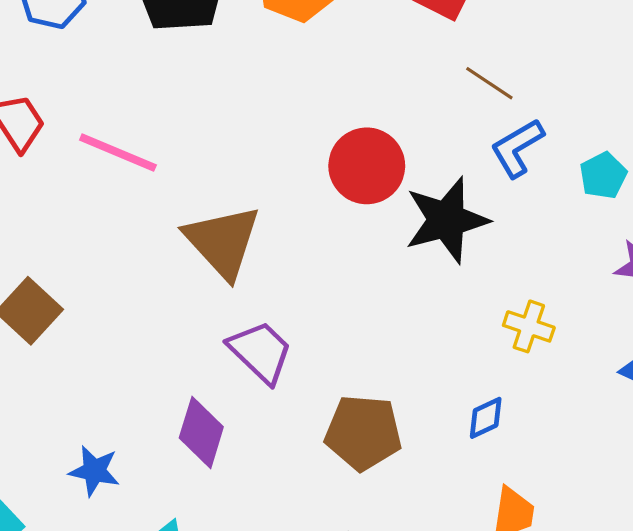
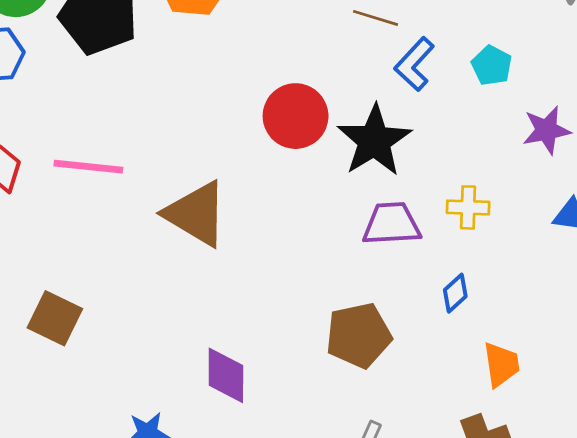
purple trapezoid: (260, 352) -> (392, 224), moved, turned -30

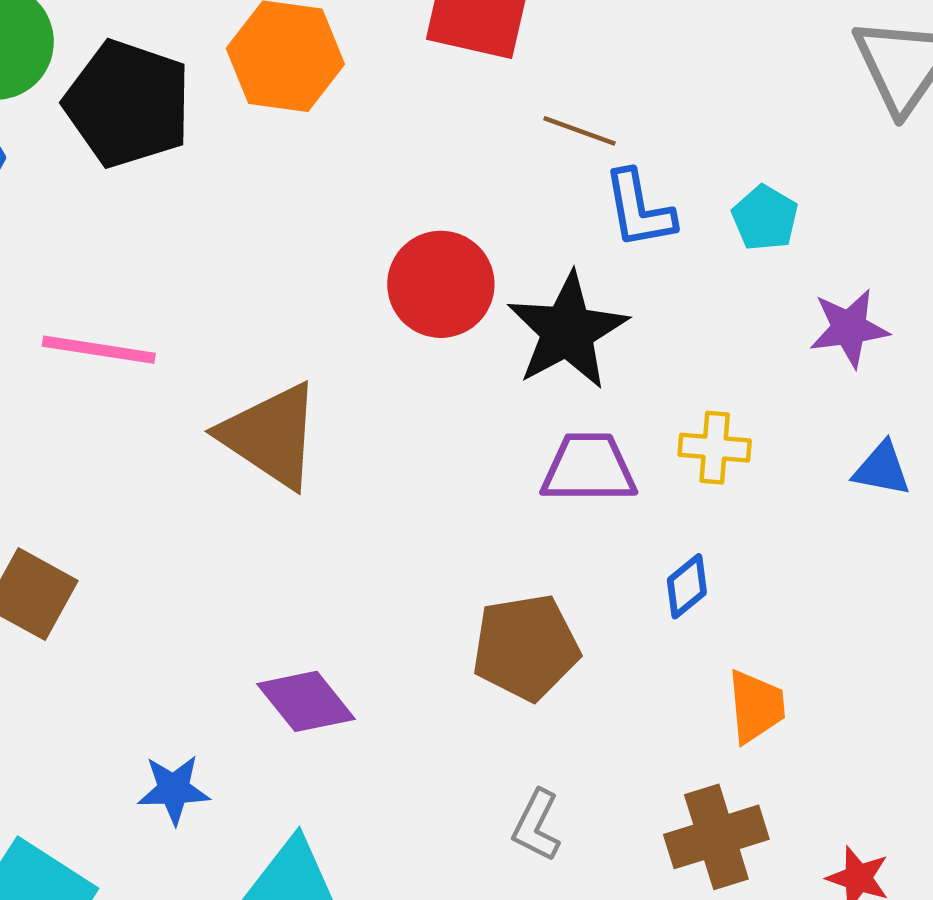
blue L-shape: (414, 64) -> (639, 209), turned -56
purple diamond: (226, 375) -> (306, 701), turned -42

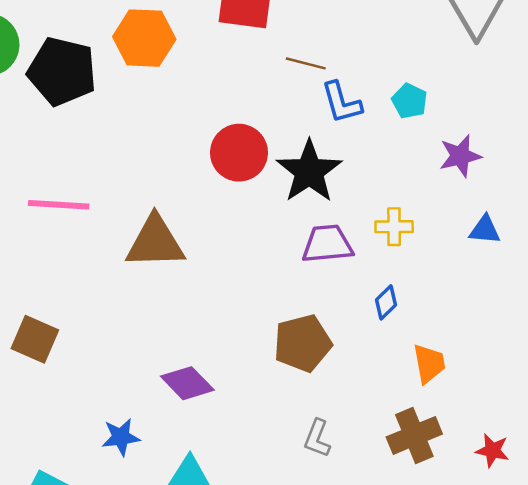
brown triangle: (271, 436) -> (155, 242), turned -30

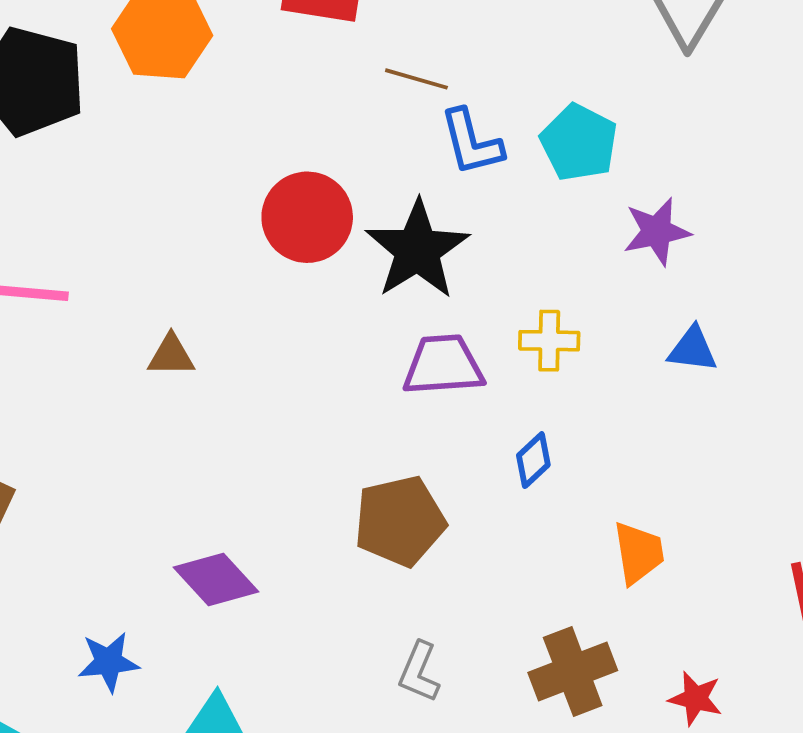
cyan pentagon: (410, 101) -> (579, 143), size x1.4
brown triangle: (155, 242) -> (171, 355), size x0.5
orange trapezoid: (429, 363) -> (639, 553), moved

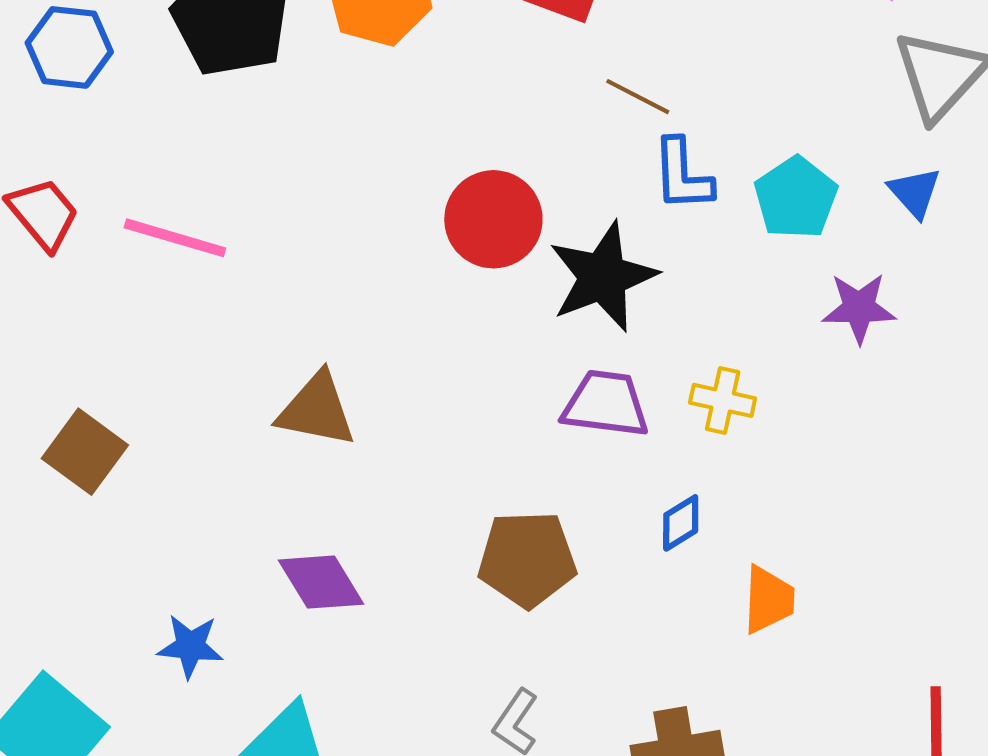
blue triangle: (693, 349) -> (915, 192), moved, turned 30
brown triangle: (171, 355) -> (317, 410), moved, size x1.6
orange trapezoid: (639, 553) -> (768, 600), moved

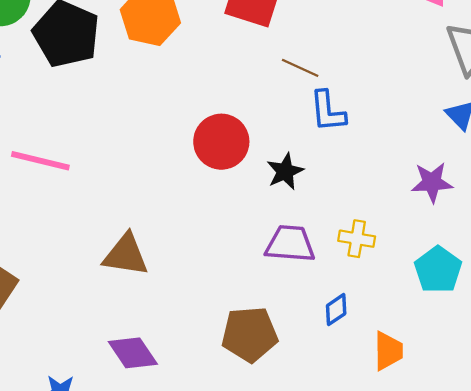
cyan pentagon: (796, 198) -> (438, 270), moved
black star: (603, 277) -> (285, 171), size x0.6

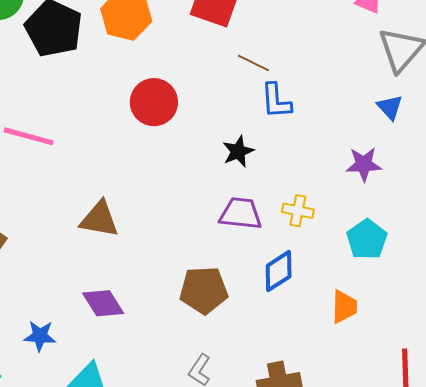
red circle: (221, 142) -> (154, 102), moved
blue diamond: (336, 310) -> (279, 271), size x1.5
orange trapezoid: (388, 351) -> (344, 307), moved

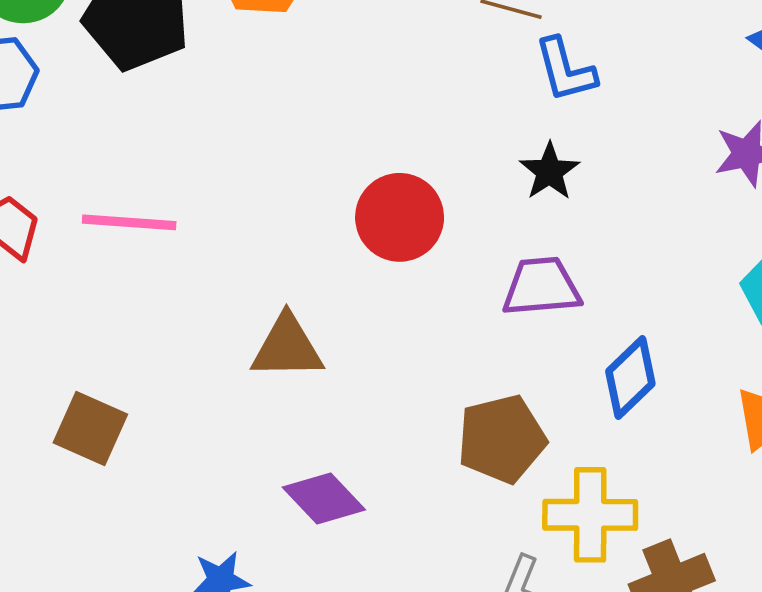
red circle: (154, 102) -> (400, 217), moved
black star: (238, 151) -> (549, 171), moved
yellow cross: (298, 211) -> (590, 515), moved, size x1.6

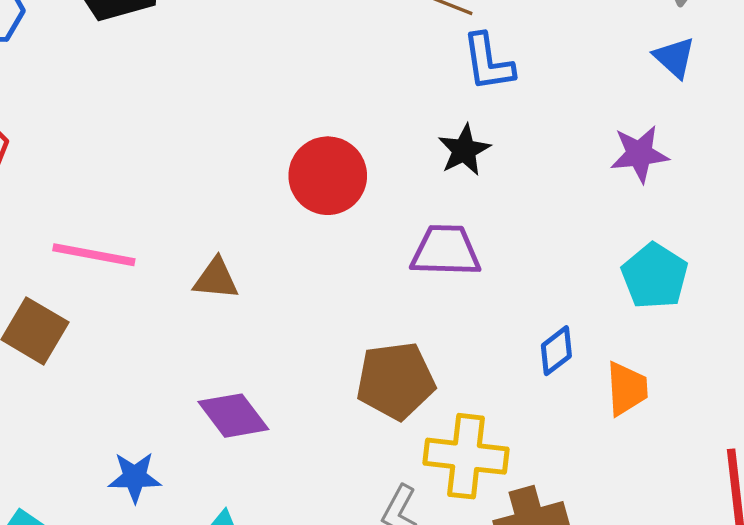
pink line: (129, 222) -> (94, 255), moved
brown triangle: (287, 347) -> (216, 279), size x0.7
blue diamond: (630, 378) -> (556, 351), moved, size x0.7

